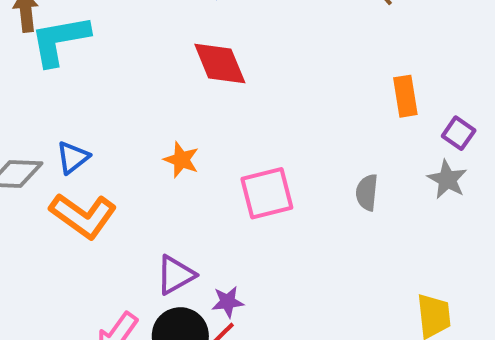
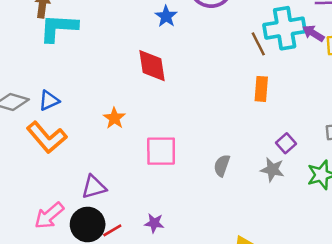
orange rectangle: (405, 96) -> (261, 89), moved
gray star: (447, 179) -> (272, 170), turned -30
purple star: (228, 302) -> (154, 223), moved

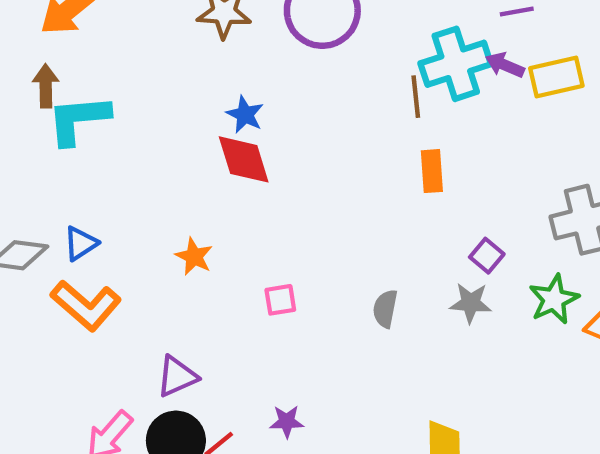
blue star: (166, 16) -> (245, 114), moved
brown line: (258, 44) -> (416, 97), turned 30
pink square: (161, 151) -> (280, 300), size x0.6

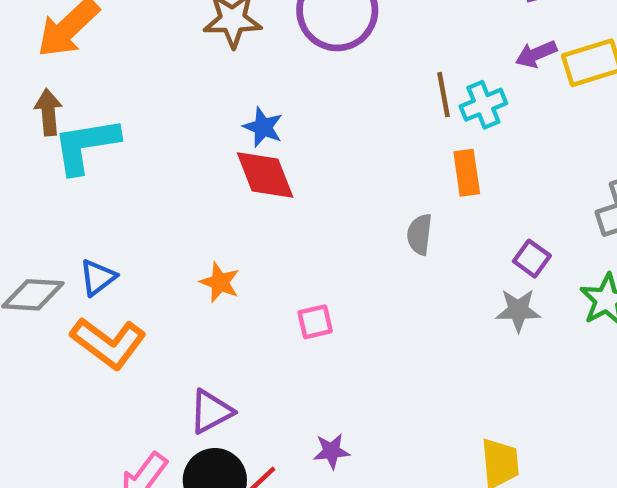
cyan cross: (456, 64) -> (483, 105), moved, size x0.6
purple arrow: (505, 65) -> (536, 54), turned -42
gray semicircle: (385, 309) -> (420, 234), moved

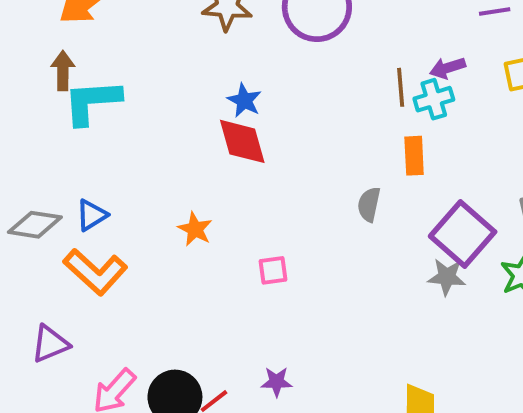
purple arrow: (536, 54) -> (448, 68), moved
purple square: (532, 259) -> (463, 234), size x2.0
purple triangle: (211, 412) -> (50, 344), moved

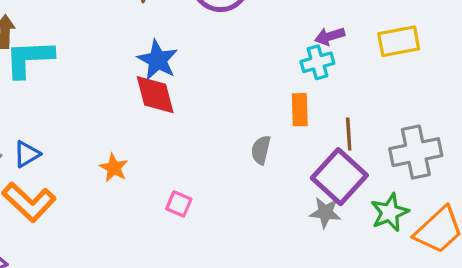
brown line: (401, 87) -> (349, 134), moved
blue star: (244, 100) -> (158, 60), size x1.4
pink square: (273, 270) -> (179, 204), turned 30

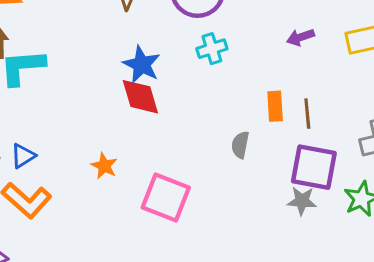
cyan cross: (317, 62) -> (212, 49), moved
brown line: (349, 134) -> (307, 114), moved
purple square: (339, 177) -> (314, 167), turned -30
pink square: (179, 204) -> (166, 197), size x2.0

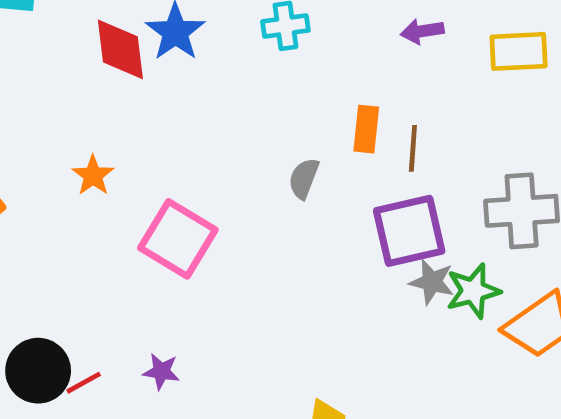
red diamond: (140, 97) -> (120, 49), moved
purple square: (314, 167) -> (409, 231), turned -33
gray star: (302, 201) -> (432, 282), moved

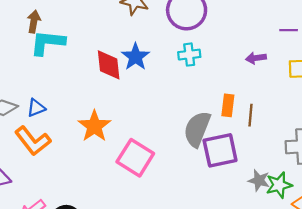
orange star: (93, 175) -> (94, 126), size x1.6
gray semicircle: (304, 178) -> (197, 129), size x1.8
purple square: (409, 231) -> (220, 150), moved

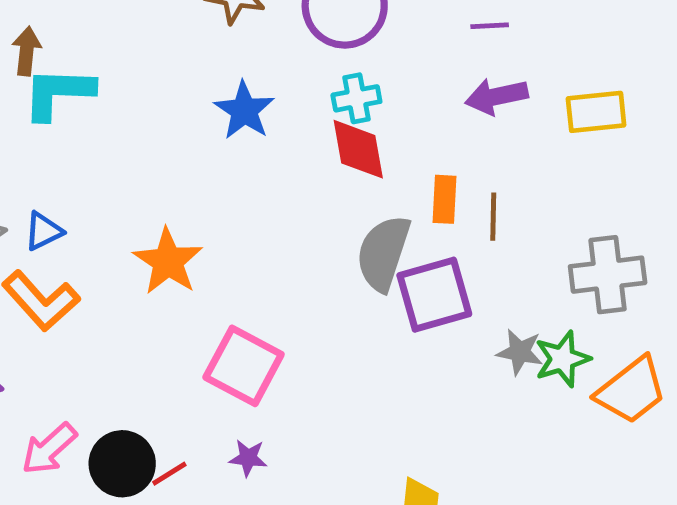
purple line: (289, 30) -> (490, 26), moved
purple arrow: (256, 58) -> (496, 96), size x1.4
red diamond: (109, 65) -> (358, 149), moved
pink square: (135, 158) -> (244, 366), moved

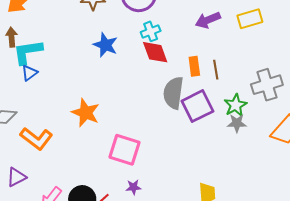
blue triangle: (43, 231) -> (29, 73), moved
green star: (562, 359) -> (235, 105), moved

